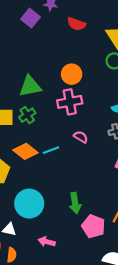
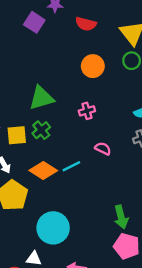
orange circle: (72, 74) -> (93, 66), moved
pink cross: (70, 102) -> (87, 111), size x0.6
green arrow: (75, 203) -> (121, 217), moved

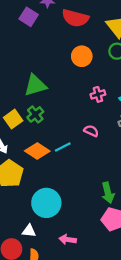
red semicircle: (86, 24) -> (75, 18), size x1.4
pink cross: (87, 111) -> (98, 94), moved
yellow square: (17, 135) -> (13, 119), turned -30

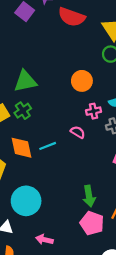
orange circle: (82, 56) -> (82, 81), moved
pink cross: (98, 94) -> (94, 111), moved
orange diamond: (37, 151) -> (21, 148), turned 40

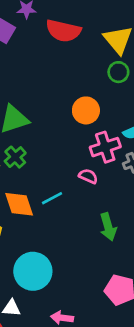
pink cross: (94, 111) -> (105, 147), size x1.5
green arrow: (89, 196) -> (108, 227), moved

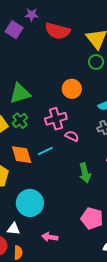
pink cross: (105, 147) -> (56, 119), moved

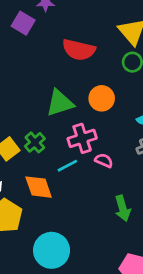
red semicircle: (57, 31) -> (79, 50), moved
green triangle: (20, 93) -> (60, 103), moved
cyan line: (45, 151) -> (67, 166), moved

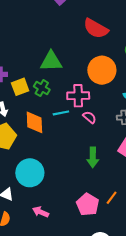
orange circle: (102, 98) -> (102, 70), size x1.4
green triangle: (60, 103) -> (51, 61), moved
green cross: (35, 142) -> (42, 88), turned -35

